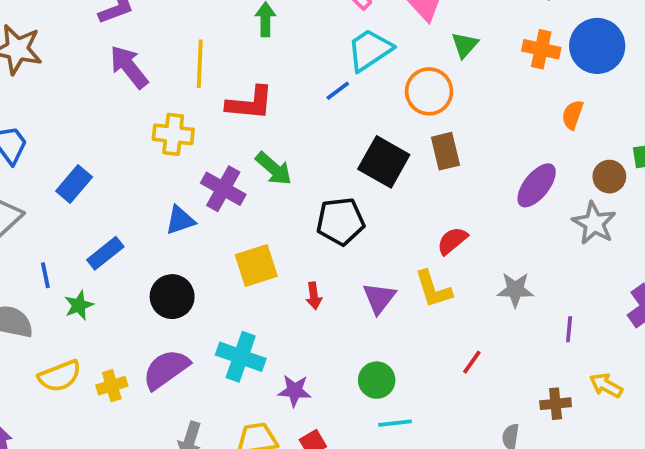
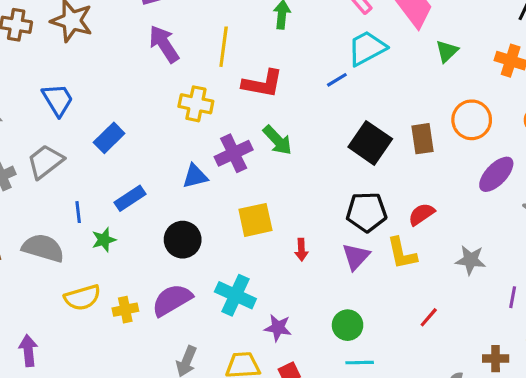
orange circle: (429, 91) -> (472, 120), moved
purple cross: (223, 189) -> (234, 153), turned 30
black pentagon: (340, 221) -> (367, 212), moved

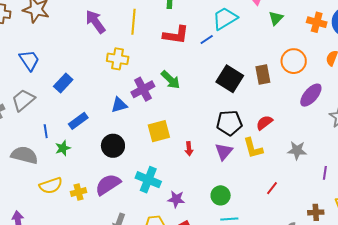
red L-shape: (263, 84) -> (176, 35), moved

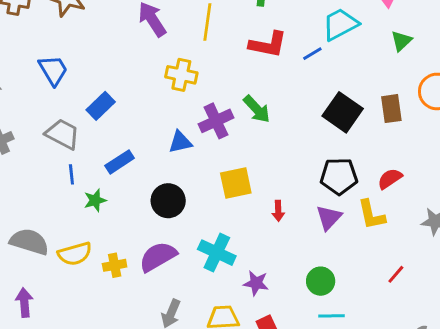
green triangle: (276, 18) -> (401, 41), moved
gray trapezoid: (23, 100) -> (63, 134), moved, turned 65
gray semicircle: (24, 155) -> (29, 242), moved

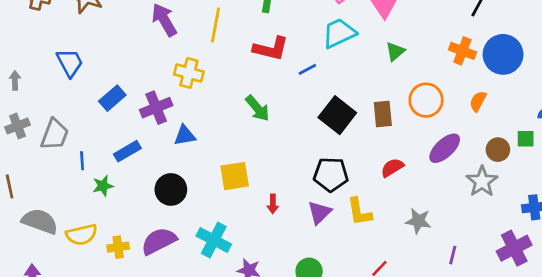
blue line: (312, 54) -> (307, 69), moved
purple cross: (216, 121) -> (156, 108), moved
gray trapezoid: (63, 134) -> (55, 134), moved, turned 80
red semicircle: (390, 179) -> (392, 168), moved

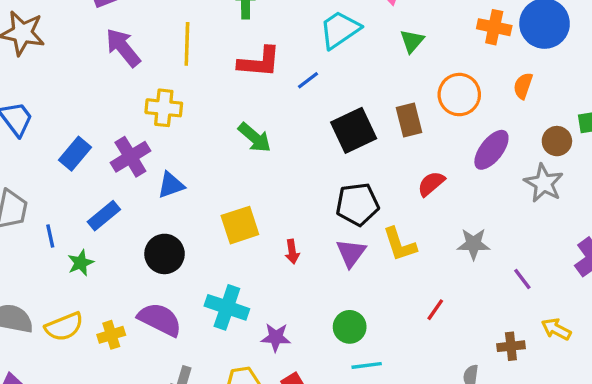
black square: (337, 115) -> (354, 130), turned 36
purple semicircle: (159, 241) -> (160, 319), turned 63
purple line: (453, 255) -> (522, 279), turned -42

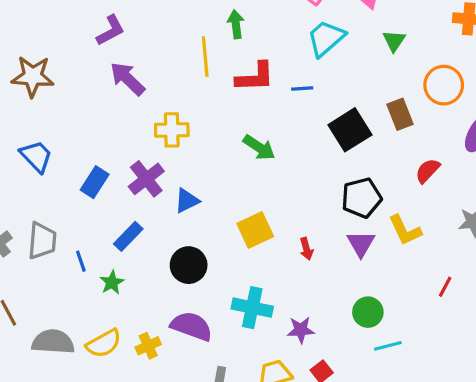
yellow line: (187, 44) -> (205, 56), moved
blue line: (308, 80) -> (302, 89), turned 40

